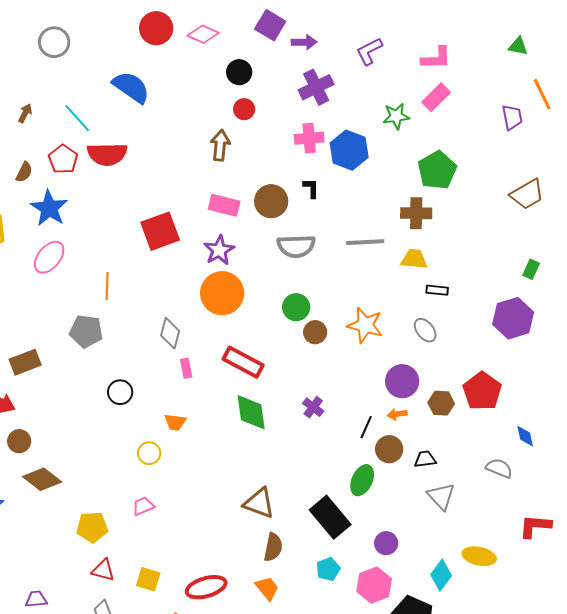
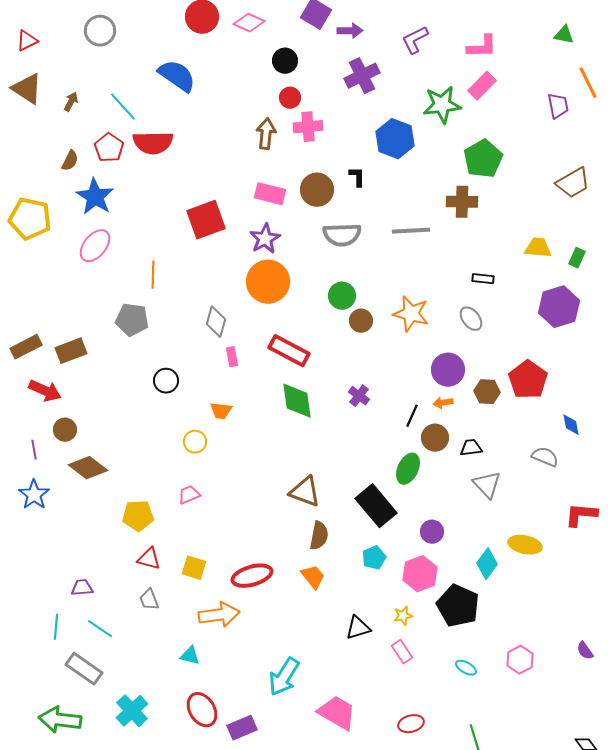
green star: (396, 116) -> (442, 105), size x1.4
pink cross: (309, 138) -> (308, 127), moved
yellow trapezoid: (414, 259) -> (538, 248), moved

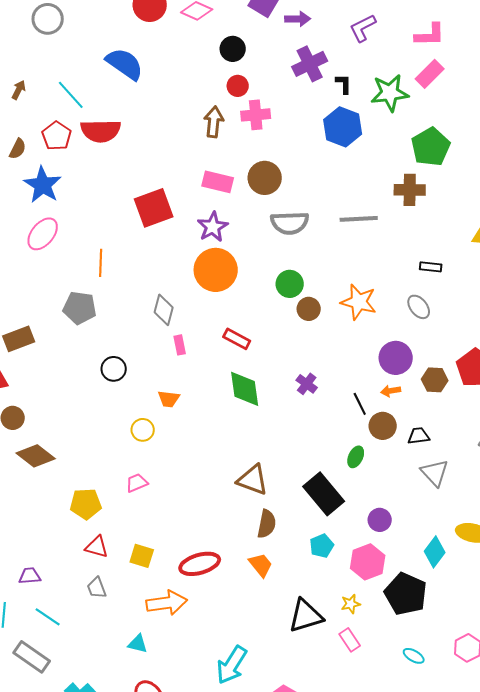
black L-shape: (357, 177) -> (344, 84), moved
red rectangle: (289, 351) -> (237, 339), size x0.7
black line: (412, 416) -> (360, 404), turned -50
green ellipse: (408, 469) -> (356, 457), size x0.7
black triangle: (358, 628) -> (306, 616), size x1.4

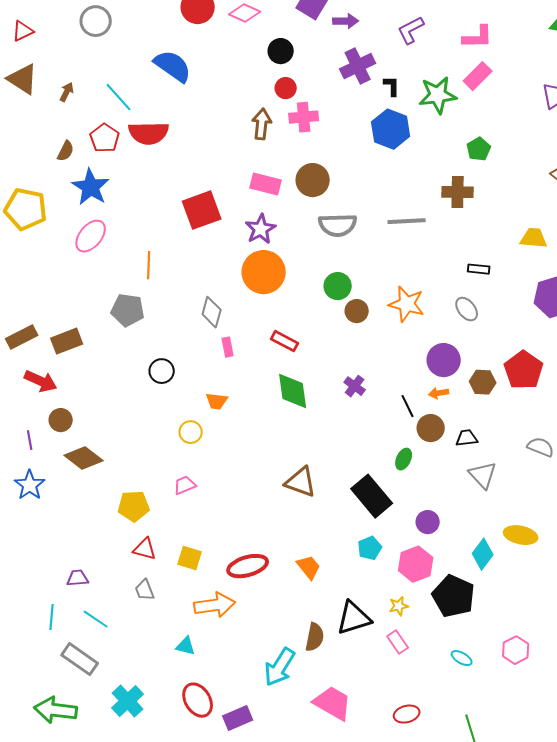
green pentagon: (431, 147) -> (479, 149), size x0.6
brown semicircle: (267, 524) -> (315, 637), moved

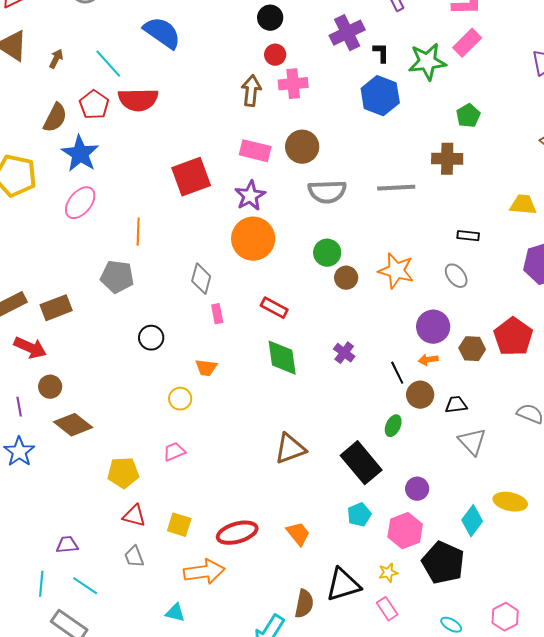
brown semicircle: (66, 151) -> (55, 118), size x1.4
brown triangle: (301, 482) -> (290, 449), turned -40

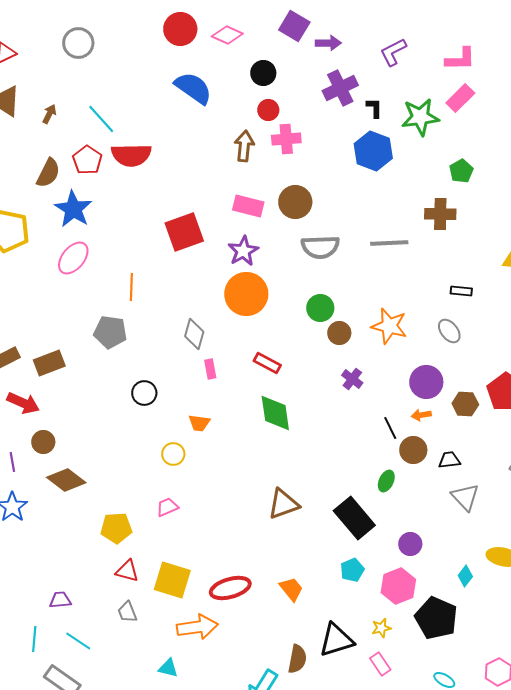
blue semicircle: (162, 33) -> (193, 88), moved
purple cross: (344, 353) -> (352, 379), moved
cyan diamond: (472, 521) -> (465, 576), size x0.7
yellow square: (179, 525) -> (172, 580), size x1.5

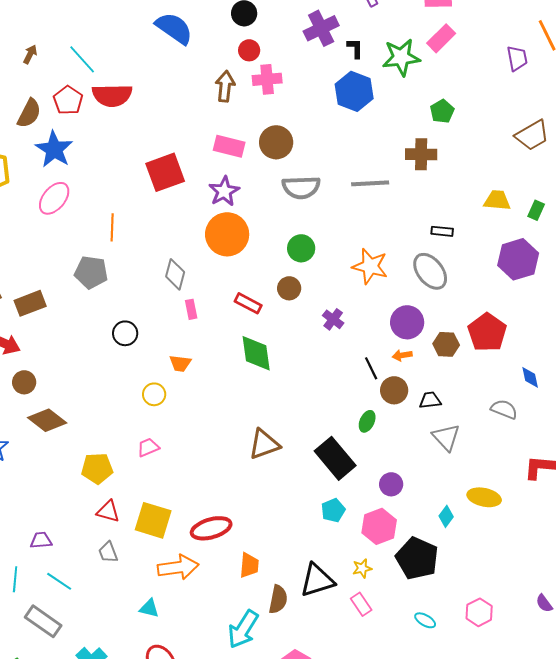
gray ellipse: (449, 331) -> (430, 271), size x1.5
brown circle: (339, 333) -> (289, 288), moved
orange trapezoid: (291, 589) -> (249, 565), moved, turned 44

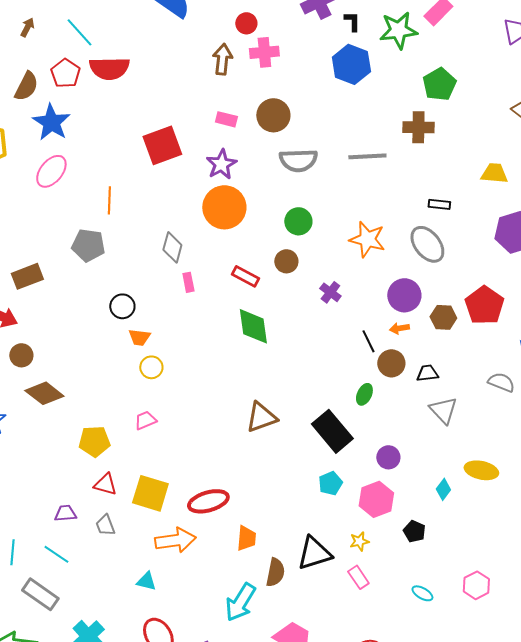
green pentagon: (442, 111) -> (439, 84), size x1.4
pink rectangle: (229, 146) -> (226, 119), size x0.7
orange trapezoid: (180, 363) -> (139, 337), moved
purple trapezoid: (41, 540) -> (65, 513), moved
black pentagon: (417, 558) -> (414, 531), size x0.5

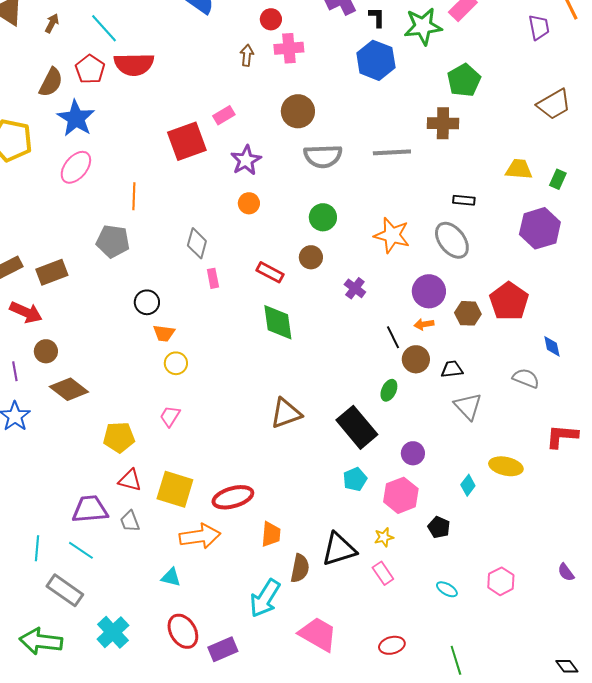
brown arrow: (222, 59) -> (247, 55), size x0.7
pink rectangle: (226, 119) -> (224, 115), moved, turned -45
orange circle: (224, 207) -> (249, 203), size x0.5
pink trapezoid: (145, 420) -> (170, 416), turned -35
purple trapezoid: (65, 513) -> (90, 509), size x1.6

